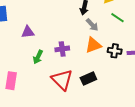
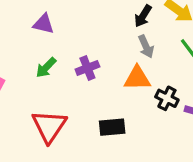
purple cross: (62, 49) -> (87, 68), turned -32
red triangle: (62, 80) -> (49, 126), moved

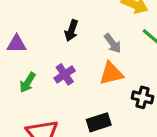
black arrow: (143, 16) -> (71, 31), moved
black cross: (167, 98) -> (142, 97), moved

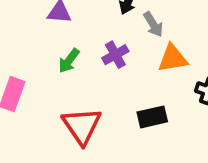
gray arrow: (113, 43) -> (153, 24), moved

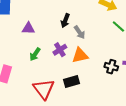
orange triangle: (173, 58) -> (80, 55), moved
black rectangle: (152, 117) -> (72, 81), moved

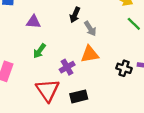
purple cross: (60, 50) -> (67, 67), moved
black rectangle: (72, 81) -> (79, 96), moved

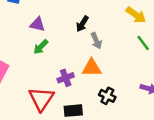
green arrow: (39, 51) -> (41, 47), moved
black cross: (124, 68) -> (107, 96), moved

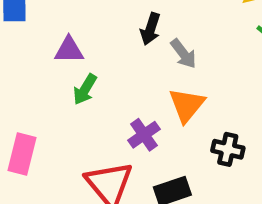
orange triangle: (92, 68) -> (187, 105), turned -36

